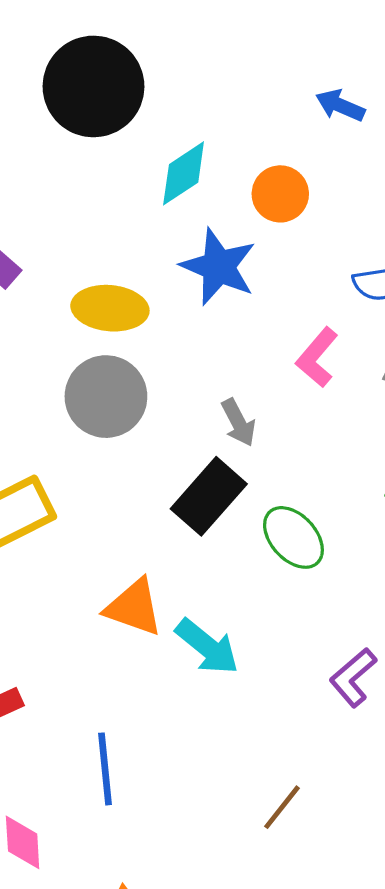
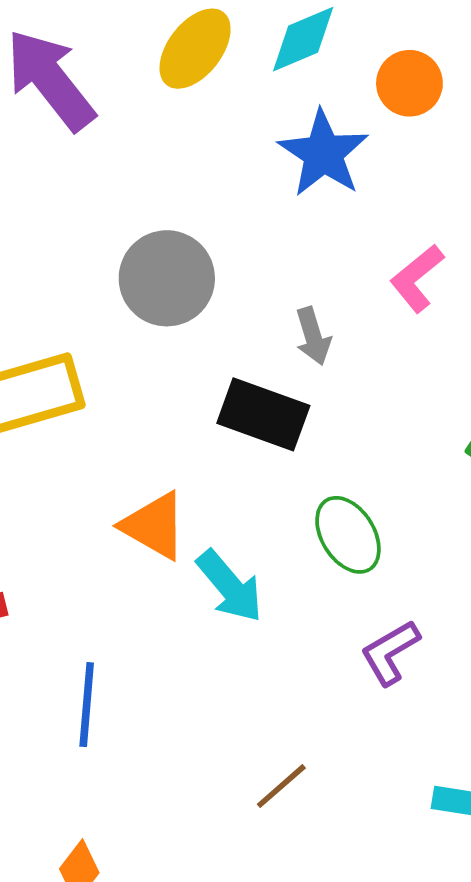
yellow ellipse: (110, 308) -> (195, 49), moved, turned -68
black rectangle: (209, 496) -> (263, 414), turned 58
green ellipse: (293, 537) -> (348, 535), moved

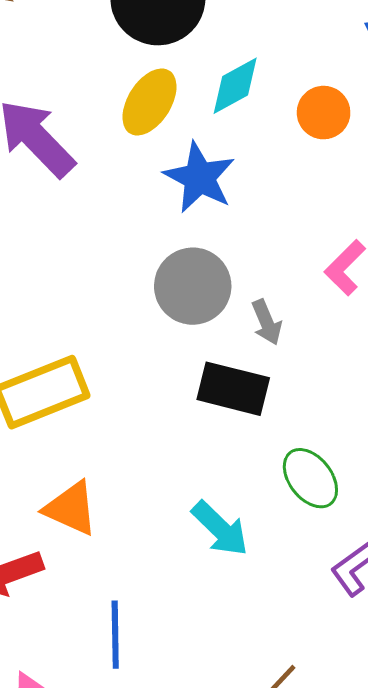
blue star: (323, 153) -> (199, 178), moved
gray circle: (167, 278) -> (193, 286), moved
orange triangle: (154, 526) -> (71, 508), moved

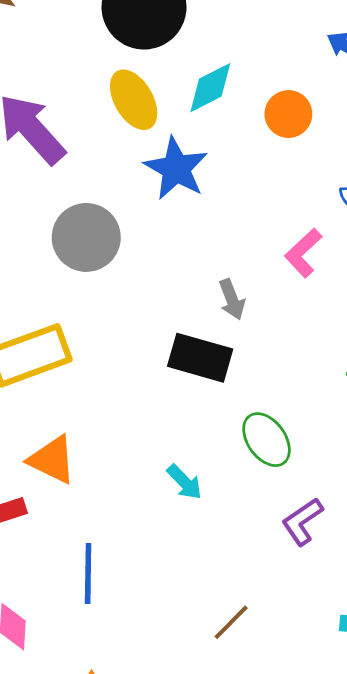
yellow ellipse: (149, 102) -> (134, 100), turned -64
gray circle: (193, 286) -> (86, 237), moved
cyan arrow: (220, 529) -> (185, 482), size x0.7

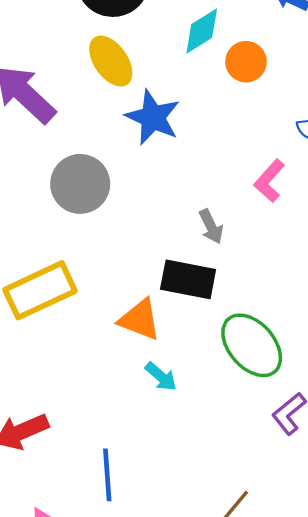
cyan diamond: (210, 88) -> (202, 31), moved
green ellipse: (267, 440) -> (252, 345), size x1.4
orange triangle: (52, 460) -> (140, 320), moved
cyan arrow: (185, 482) -> (161, 377), moved

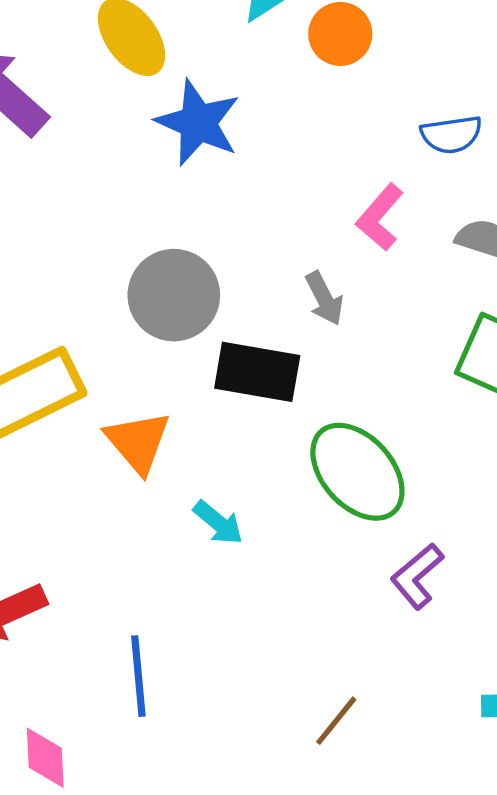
gray circle: (80, 184) -> (174, 295), moved
gray arrow: (211, 227) -> (324, 298), moved
orange triangle: (140, 320) -> (138, 442), moved, turned 30

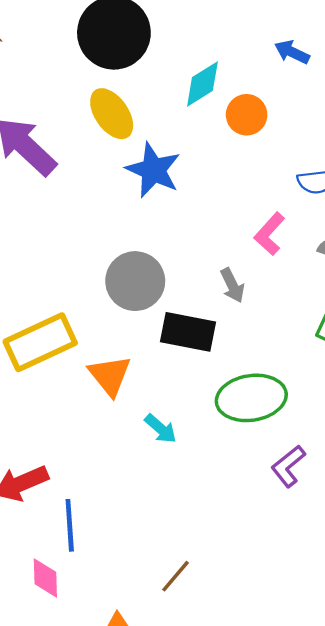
green ellipse: (357, 472) -> (251, 398), turned -58
blue line: (138, 676) -> (70, 525), moved
brown line: (336, 721) -> (175, 576), moved

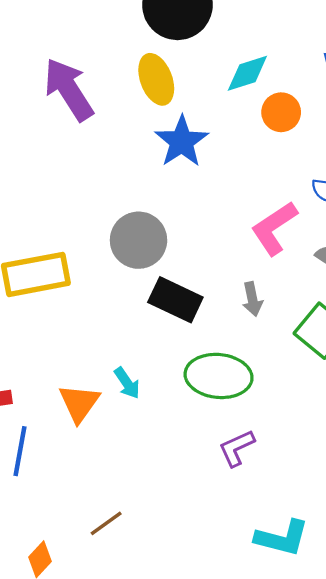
pink L-shape: (269, 234) -> (274, 228), size x1.4
gray arrow: (232, 285) -> (252, 299), moved
orange triangle: (110, 375) -> (79, 403), moved

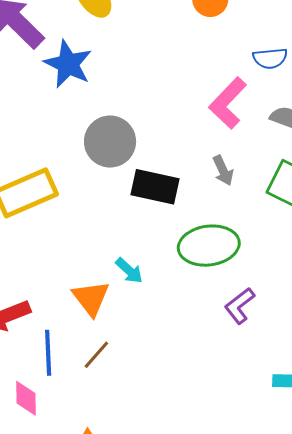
blue star: (182, 141) -> (68, 64), moved
brown line: (106, 523) -> (96, 355), moved

